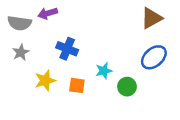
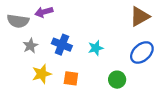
gray star: (21, 52) -> (30, 46), moved
cyan star: (104, 71) -> (96, 48), moved

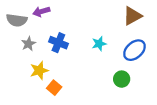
cyan star: (96, 48) -> (99, 44), moved
orange square: (71, 78) -> (54, 88), moved, turned 32
green circle: (117, 80) -> (122, 79), moved

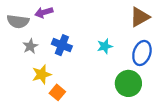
blue ellipse: (134, 50) -> (142, 53), turned -30
green circle: (122, 79) -> (128, 83), size x1.5

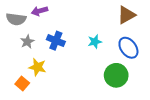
blue ellipse: (142, 53) -> (128, 48), turned -55
yellow star: (42, 74) -> (37, 67), turned 30
orange square: (57, 92) -> (22, 83), moved

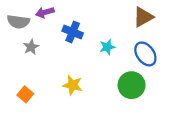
blue cross: (56, 41) -> (73, 32), moved
yellow star: (37, 67) -> (73, 85), moved

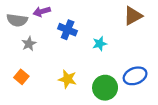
blue ellipse: (145, 54) -> (135, 76), moved, turned -75
green circle: (132, 85) -> (105, 88), moved
orange square: (25, 94) -> (21, 77), moved

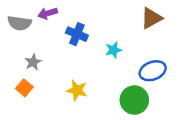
gray star: (29, 44) -> (33, 62), moved
blue ellipse: (135, 76) -> (153, 71), moved
green circle: (105, 88) -> (134, 100), moved

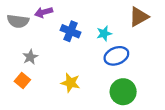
cyan star: (114, 50) -> (104, 33), moved
blue ellipse: (153, 71) -> (116, 56), moved

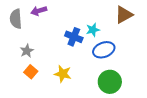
gray semicircle: (18, 21) -> (16, 19), turned 78
blue cross: (71, 31) -> (74, 37), moved
orange square: (22, 80) -> (31, 72), moved

